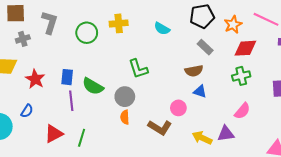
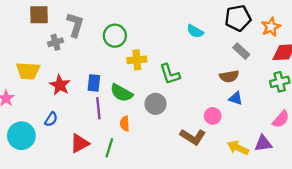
yellow cross: (119, 23) -> (137, 60), moved
gray cross: (23, 39) -> (55, 42), moved
orange semicircle: (125, 117) -> (125, 124), moved

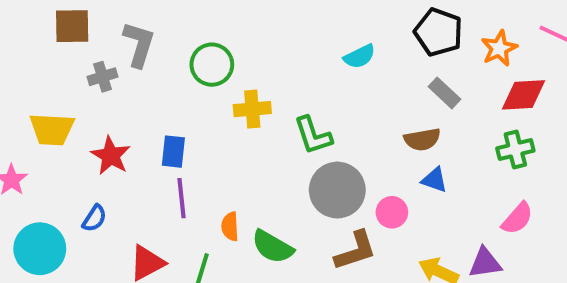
black pentagon: (238, 18) -> (438, 32), turned 30
cyan semicircle: (195, 31) -> (360, 56), turned -56
green semicircle: (121, 93) -> (273, 247), moved
gray circle: (155, 104) -> (337, 190), moved, size x1.4
brown L-shape: (193, 137) -> (355, 251), turned -50

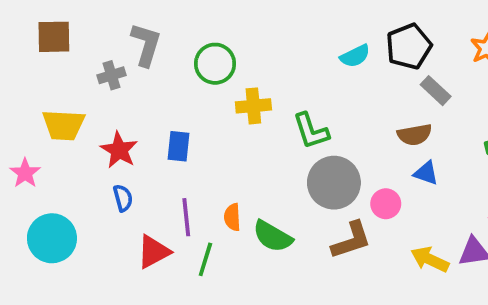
brown square: (72, 26) -> (54, 37), moved
black pentagon: (438, 32) -> (409, 46), moved, turned 30
purple line: (181, 198) -> (186, 217), moved
blue semicircle: (94, 218) -> (123, 198), moved, turned -48

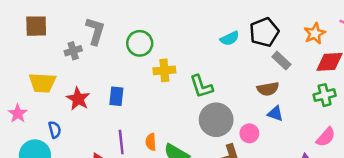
blue semicircle: (123, 198) -> (55, 130), moved

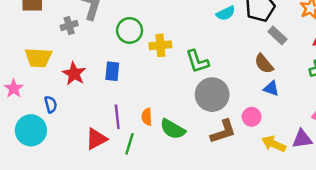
green circle: (140, 43) -> (130, 30), moved
brown semicircle: (268, 89) -> (264, 64), turned 60
pink circle: (249, 133) -> (252, 117), moved

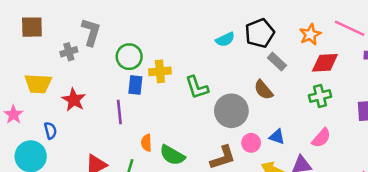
blue rectangle: (112, 71) -> (135, 85), moved
blue triangle: (271, 88) -> (277, 137), moved
gray circle: (212, 95) -> (231, 111), moved
purple line: (117, 117) -> (119, 112), moved

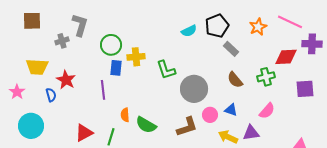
red diamond: (325, 63) -> (286, 57), moved
brown semicircle: (263, 90) -> (235, 80), moved
blue semicircle: (50, 131) -> (51, 95), moved

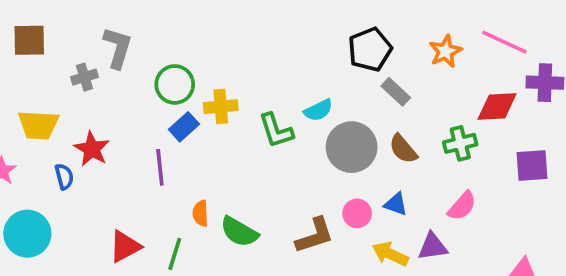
cyan semicircle: (189, 31) -> (318, 110), moved
blue rectangle: (116, 68) -> (184, 127), turned 42
gray circle: (194, 89) -> (352, 147), moved

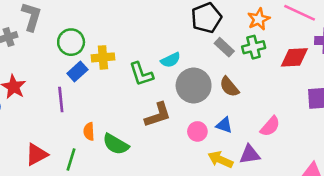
green cross: (460, 143) -> (254, 47), moved
brown L-shape: (315, 235) -> (158, 115), moved

